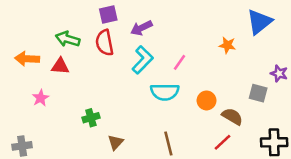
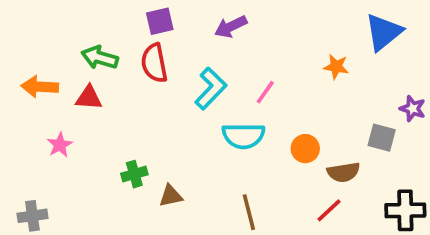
purple arrow: (141, 28) -> (231, 27), moved
brown semicircle: (232, 116) -> (343, 172), turned 140
brown triangle: (116, 142) -> (171, 196), moved, turned 35

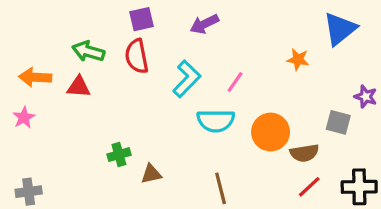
pink star: (60, 145) -> (24, 118), moved
orange circle: (305, 149) -> (271, 132), size x1.5
red line: (329, 210) -> (309, 187), moved

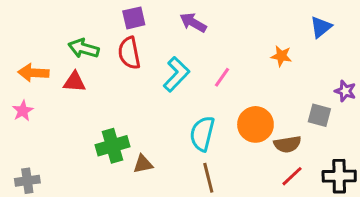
purple arrow: (204, 24) -> (193, 23), turned 56
blue triangle: (340, 29) -> (321, 27), size x0.7
cyan semicircle: (216, 121) -> (202, 134), moved, turned 104
green cross: (119, 155) -> (113, 146), size x1.5

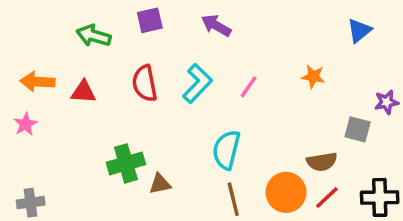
green arrow: (84, 48) -> (94, 36), moved
red semicircle: (129, 53) -> (145, 83), moved
orange star: (281, 56) -> (313, 77), moved
purple star: (345, 91) -> (386, 102), turned -30
orange circle: (255, 124) -> (286, 192), moved

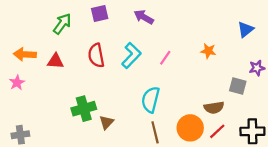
blue triangle: (359, 31) -> (246, 29), moved
green arrow: (94, 36) -> (62, 24), turned 110
brown triangle: (160, 184) -> (106, 122), turned -35

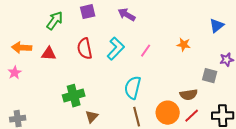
brown triangle: (106, 122) -> (92, 117), moved

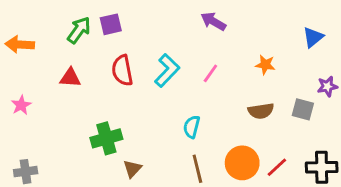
purple square: (88, 12) -> (111, 24), moved
purple arrow: (127, 15) -> (213, 21), moved
orange arrow: (22, 48) -> (20, 45), moved
cyan semicircle: (133, 88) -> (192, 127), size x0.7
brown semicircle: (189, 95) -> (261, 111), moved

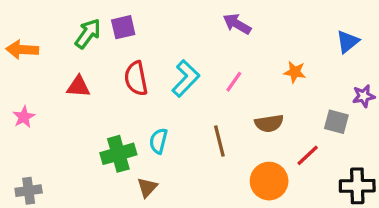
brown semicircle: (261, 111) -> (269, 123), moved
cyan semicircle: (192, 127) -> (158, 141), moved
red line: (277, 167) -> (308, 155), moved
brown line: (197, 169) -> (219, 141), moved

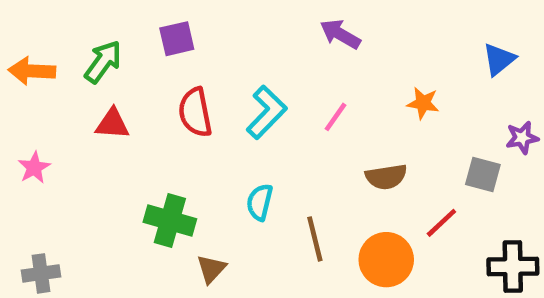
green arrow: (88, 34) -> (103, 62), moved
cyan semicircle: (158, 141) -> (260, 202), moved
brown line: (219, 141) -> (315, 239), moved
green cross: (118, 154) -> (170, 221), turned 32

